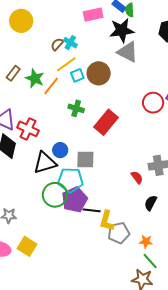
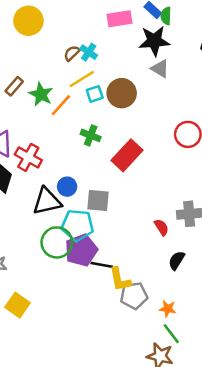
gray triangle: (128, 52) -> (160, 69), size x0.7
yellow L-shape: (107, 221) -> (120, 279), turned -30

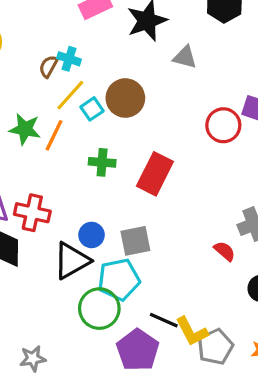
gray triangle: (160, 69) -> (185, 57), moved
purple pentagon: (81, 250) -> (138, 350), moved
black line: (102, 265) -> (164, 320), turned 30

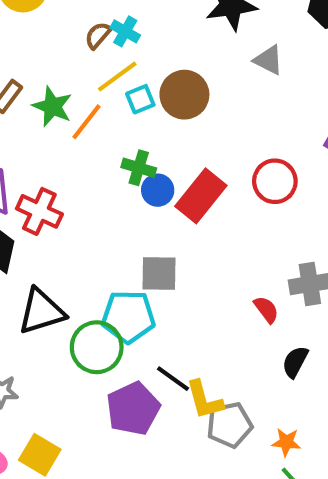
red circle: (223, 125) -> (275, 181), moved
blue circle: (92, 235) -> (158, 190), moved
black triangle: (72, 261) -> (41, 311), moved

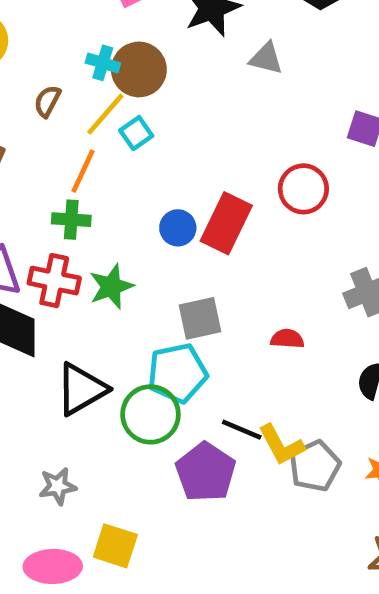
brown semicircle: (98, 35) -> (47, 101), moved
brown circle: (184, 95) -> (139, 69), moved
green star: (52, 106) -> (111, 287), moved, turned -30
green cross: (139, 168) -> (71, 220), moved
red semicircle: (266, 309) -> (287, 339), moved, turned -36

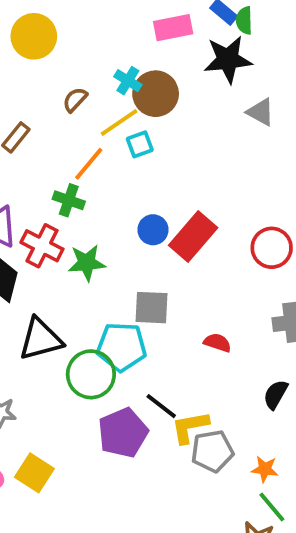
red circle: (303, 189) -> (272, 248), moved
yellow L-shape: (281, 445) -> (190, 427), turned 93

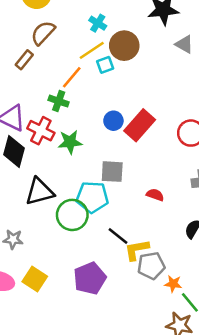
brown circle: (156, 94) -> (124, 46), moved
brown semicircle: (75, 100) -> (43, 33), moved, size x1.5
purple pentagon: (123, 433) -> (90, 278), moved
orange star: (265, 469) -> (173, 284), moved

